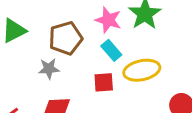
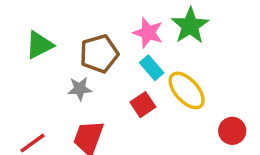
yellow ellipse: (142, 70) -> (187, 91), turned 60
red square: (104, 82) -> (143, 105), turned -30

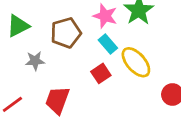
gray star: (80, 89) -> (35, 61), moved

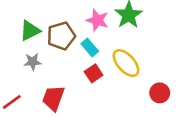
green triangle: (18, 26) -> (30, 31), moved
cyan rectangle: (108, 44) -> (90, 47), moved

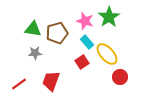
green triangle: (30, 31) -> (33, 29), turned 36
cyan rectangle: (90, 47) -> (87, 42), moved
red circle: (160, 93) -> (120, 77), moved

